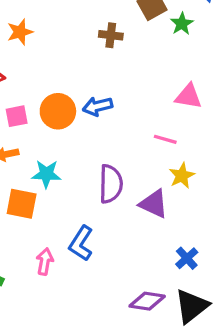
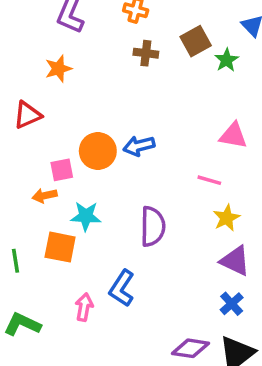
brown cross: (111, 35) -> (146, 53), moved
pink square: (17, 116) -> (62, 170), moved
purple triangle: (154, 204) -> (235, 261), moved

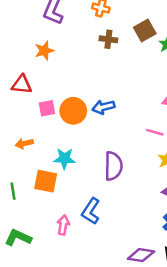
red triangle: (27, 115) -> (22, 84), turned 30
pink square: (62, 170) -> (47, 108), moved
orange arrow: (45, 196) -> (24, 143), moved

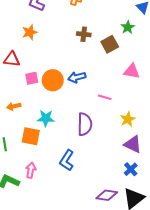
brown square: (145, 31) -> (110, 44), moved
brown cross: (108, 39) -> (84, 34), moved
pink line: (155, 132) -> (105, 97), moved
pink arrow: (63, 225) -> (31, 170), moved

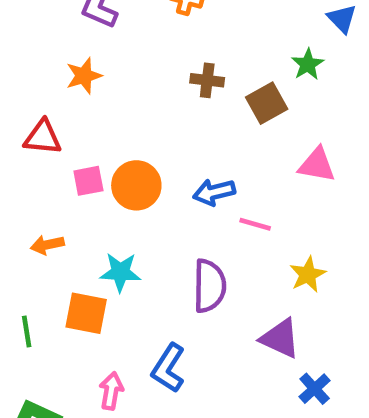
blue arrow: (77, 77) -> (214, 192), moved
purple triangle: (133, 144) -> (280, 338), moved
pink arrow: (31, 170) -> (111, 391), moved

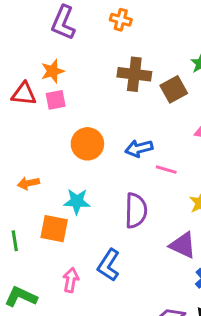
brown cross: (207, 80) -> (134, 74), size x1.5
red triangle: (43, 137) -> (24, 94), moved
pink square: (88, 181) -> (56, 100), moved

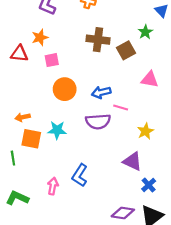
pink square: (56, 100) -> (52, 60), moved
purple semicircle: (136, 210) -> (98, 121), moved, turned 85
orange square: (54, 229) -> (31, 139), moved

